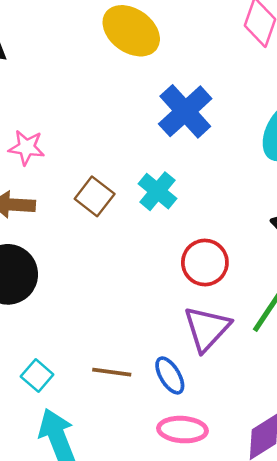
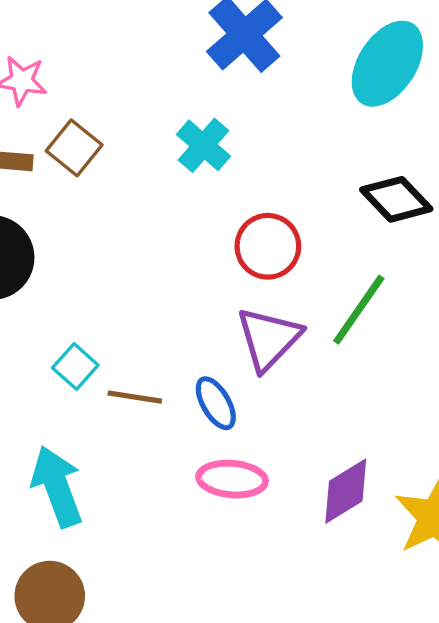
brown square: (95, 196) -> (74, 148), moved
cyan square: (37, 376) -> (75, 366), moved

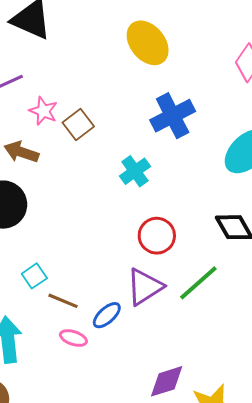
brown square: (74, 148) -> (78, 124), moved
blue ellipse: (216, 403) -> (107, 315), turned 64
pink ellipse: (232, 479) -> (73, 338), moved, size x0.7

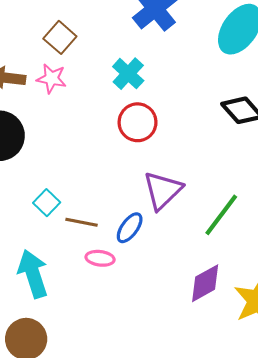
pink star: (43, 111) -> (52, 79), moved
red circle: (157, 236) -> (138, 122), moved
green line: (198, 283) -> (221, 215), moved

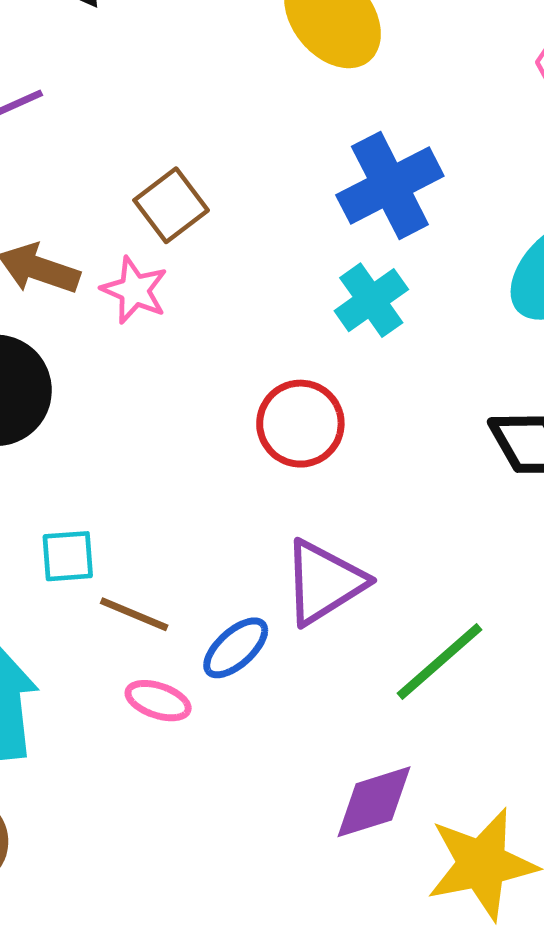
cyan cross: (128, 74) -> (371, 300), moved
cyan square: (47, 203) -> (68, 556), turned 30

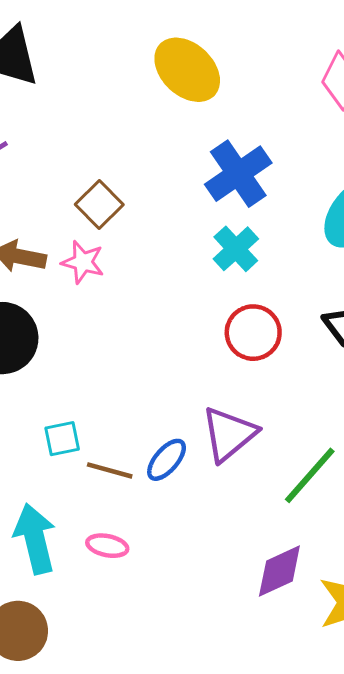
red circle: (300, 424) -> (253, 333), moved
blue ellipse: (236, 648) -> (167, 460), moved
pink ellipse: (158, 701) -> (107, 546), moved

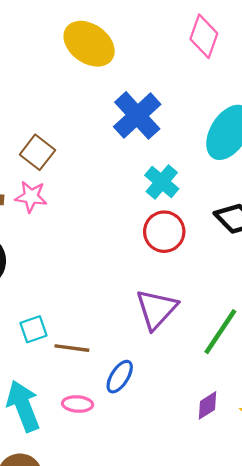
cyan cross: (236, 249) -> (162, 182), moved
blue ellipse: (167, 460) -> (120, 377), moved
purple diamond: (279, 571) -> (207, 405), size x0.7

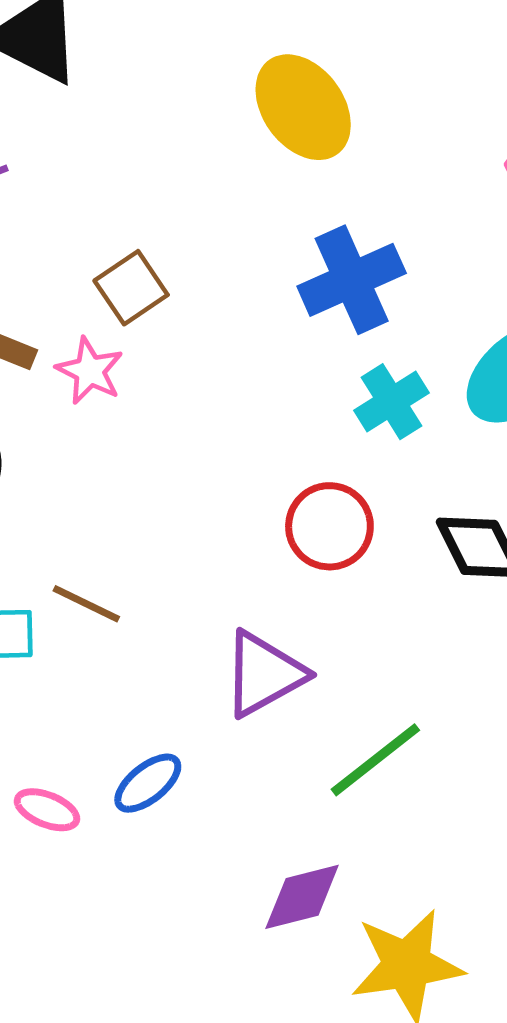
cyan cross: (162, 182) -> (391, 402), moved
brown line: (72, 348) -> (86, 604), moved
purple diamond: (207, 405) -> (302, 897), size x1.4

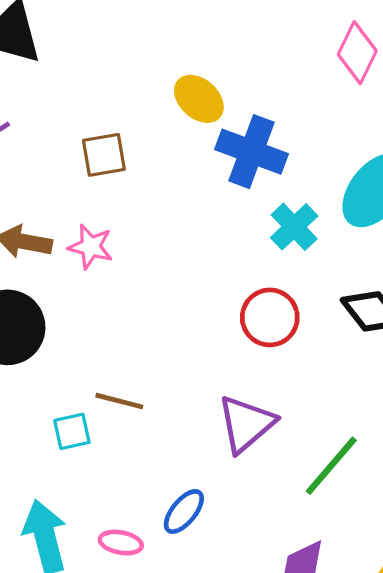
yellow ellipse: (303, 107) -> (199, 99), moved, size x0.7
blue cross: (352, 280) -> (252, 152), turned -34
brown square: (131, 288) -> (104, 155), moved, turned 36

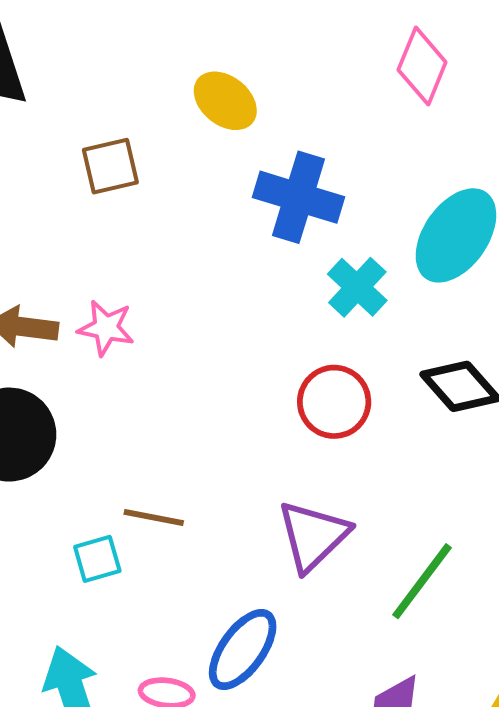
yellow ellipse: (199, 99) -> (225, 101), moved
brown square: (104, 155) -> (110, 166), moved
blue ellipse: (184, 511) -> (243, 649), size x1.4

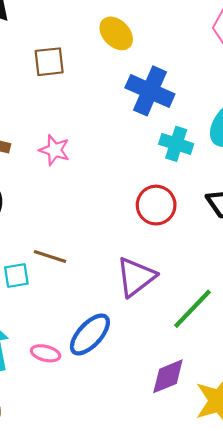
cyan cross: (357, 287) -> (176, 144), turned -32
pink star: (106, 328) -> (55, 150), moved

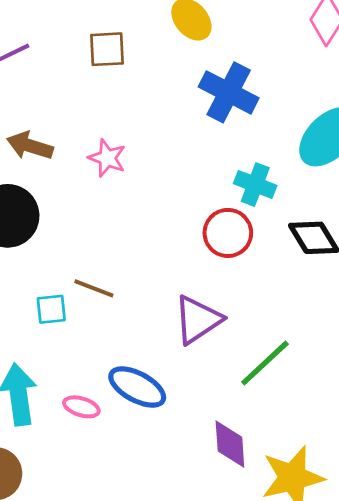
cyan cross: (176, 144) -> (255, 185), moved
blue ellipse: (90, 334) -> (137, 387), turned 72
purple diamond: (168, 376) -> (230, 444), turned -75

